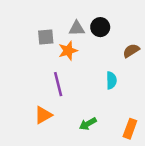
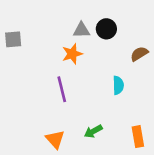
gray square: (46, 37) -> (13, 39), moved
orange triangle: (43, 115) -> (55, 139), moved, turned -42
orange rectangle: (130, 129) -> (138, 137), turned -30

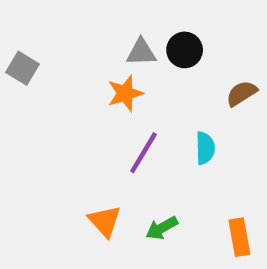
gray square: (13, 39) -> (22, 68), turned 36
purple line: (62, 89) -> (143, 153), moved, turned 45
orange triangle: (55, 139) -> (105, 221), moved

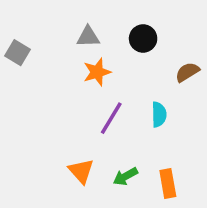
gray triangle: (141, 52) -> (88, 37), moved
orange rectangle: (239, 237) -> (168, 184), moved

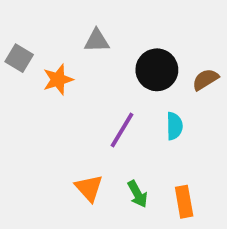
black circle: (143, 38) -> (157, 70), moved, size x1.4
orange star: (97, 72) -> (58, 80), moved
green arrow: (125, 176) -> (137, 194), turned -90

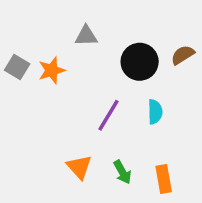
gray square: (19, 58) -> (17, 67), moved
brown semicircle: (205, 80) -> (183, 55), moved

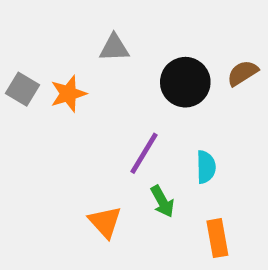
cyan semicircle: (155, 112) -> (206, 167), moved
green arrow: (122, 172) -> (162, 201), moved

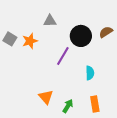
purple line: (144, 153) -> (63, 56), moved
green arrow: (162, 201) -> (68, 106), moved, turned -120

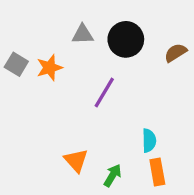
black circle: (81, 36) -> (126, 39), moved
cyan semicircle: (90, 73) -> (149, 141), moved

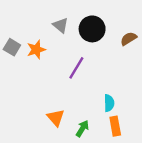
gray triangle: (83, 34) -> (61, 25), turned 42

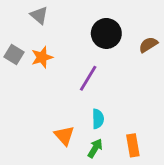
gray triangle: (61, 25) -> (39, 15), moved
cyan semicircle: (109, 103) -> (98, 119), moved

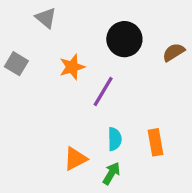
orange star: (42, 57) -> (72, 67), moved
orange triangle: (64, 136) -> (75, 159), turned 45
orange rectangle: (133, 145) -> (156, 142), moved

